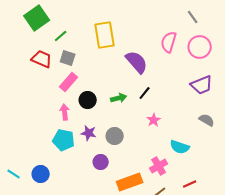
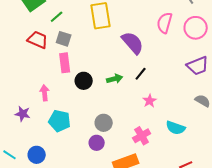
pink rectangle: (69, 82) -> (65, 63), turned -48
pink arrow: (65, 112) -> (45, 93), moved
purple star: (89, 133) -> (23, 114), moved
gray circle: (115, 136) -> (104, 123), moved
pink cross: (159, 166) -> (142, 136), moved

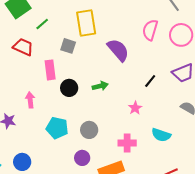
gray square: (64, 39) -> (68, 46), moved
black line: (141, 74) -> (150, 81), moved
cyan pentagon: (60, 121) -> (57, 128), moved
pink cross: (142, 136) -> (127, 143), turned 30
purple circle: (97, 143) -> (82, 158), moved

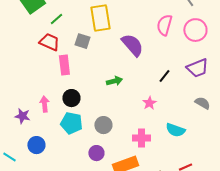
red trapezoid: (23, 47) -> (49, 42), moved
black circle: (69, 88) -> (71, 98), moved
pink arrow: (30, 100) -> (44, 104), moved
blue circle: (22, 162) -> (36, 145), moved

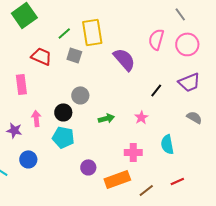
green line: (56, 19) -> (64, 33), moved
pink rectangle: (64, 65) -> (21, 84), moved
green arrow: (114, 81) -> (106, 118), moved
gray circle: (103, 125) -> (80, 95), moved
cyan semicircle: (175, 130) -> (167, 144), turned 60

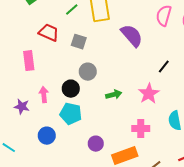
gray square: (74, 55) -> (79, 42), moved
pink star: (141, 117) -> (149, 94), size x1.5
blue circle: (28, 159) -> (47, 136), moved

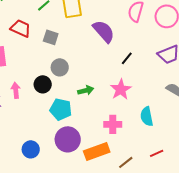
black line: (164, 67) -> (127, 58), moved
cyan pentagon: (71, 114) -> (61, 109), moved
blue circle: (47, 136) -> (31, 149), moved
purple circle: (96, 144) -> (68, 139), size x1.6

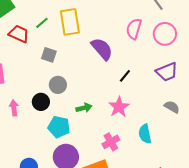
red trapezoid: (21, 28) -> (19, 34), moved
pink cross: (113, 124) -> (111, 142), turned -30

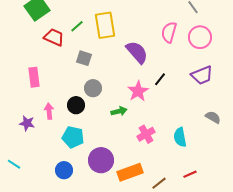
pink star: (119, 107) -> (138, 91), moved
gray semicircle: (172, 107) -> (213, 117), moved
cyan pentagon: (59, 127) -> (73, 137), moved
pink cross: (111, 142) -> (146, 134), moved

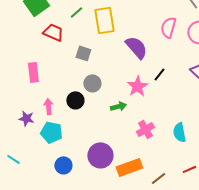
green line: (77, 26) -> (76, 12), moved
cyan pentagon: (73, 137) -> (51, 132), moved

